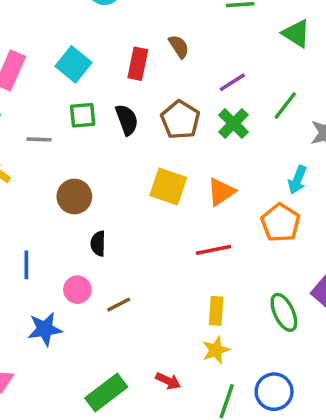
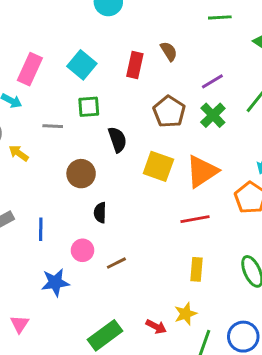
black semicircle: (127, 120) -> (117, 140), moved
orange triangle: (221, 192) -> (202, 171), size x1.4
yellow star: (216, 350) -> (186, 314), moved

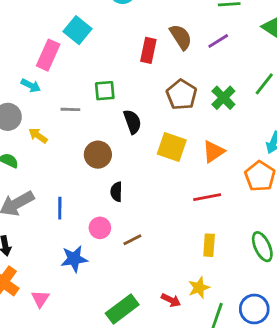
brown semicircle: (169, 51) -> (181, 37), size x1.4
cyan square: (82, 65) -> (77, 30), moved
purple line: (212, 81) -> (218, 41), moved
orange triangle: (202, 171) -> (213, 151), size x0.7

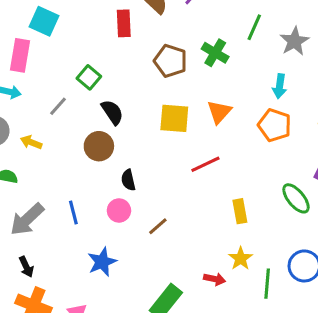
green square: (105, 91) -> (89, 77), turned -30
gray line: (70, 109) -> (58, 106), turned -36
black semicircle: (132, 122) -> (112, 112), moved
red line: (207, 197) -> (205, 164), moved
pink circle: (100, 228) -> (119, 210), moved

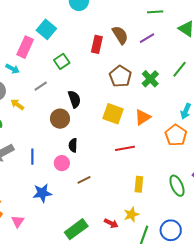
green square: (89, 77) -> (62, 61), moved

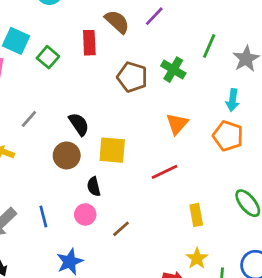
green square: (62, 61) -> (48, 57), moved
yellow square: (113, 114) -> (112, 150), moved

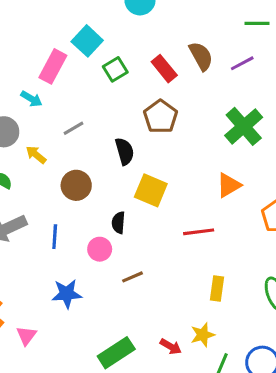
red rectangle: (89, 43) -> (164, 69), turned -55
green cross: (173, 70) -> (244, 126), size x1.4
brown pentagon: (132, 77) -> (161, 117), moved
brown circle: (67, 155) -> (76, 185), moved

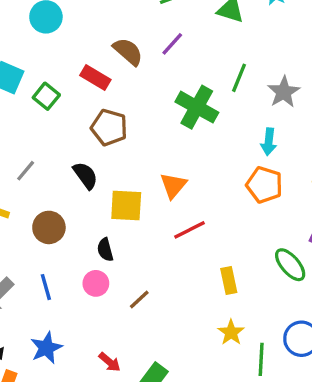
orange triangle: (229, 185) -> (173, 185), moved
blue star: (67, 294) -> (46, 348), moved
red arrow: (171, 346) -> (110, 362), moved, turned 30

